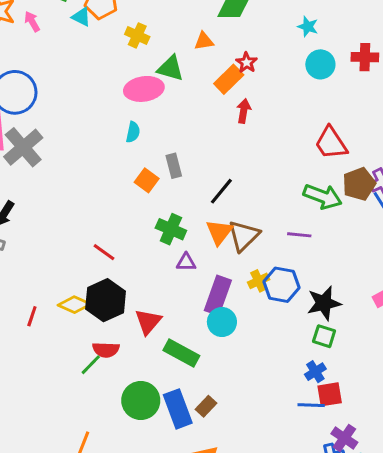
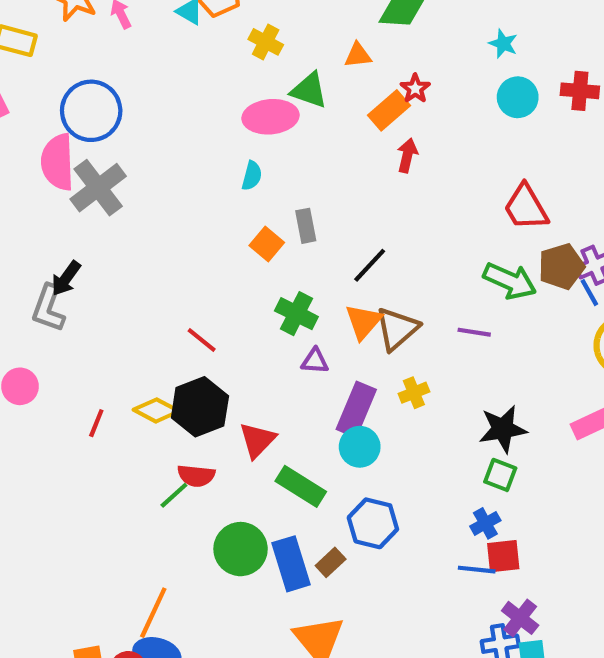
blue hexagon: (281, 285) -> (373, 523), moved

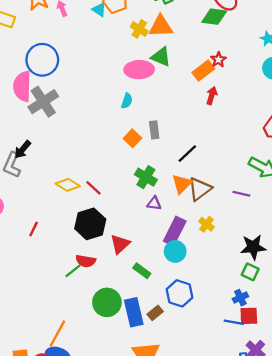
orange triangle: (358, 55) -> (161, 26), moved, size x1.6
yellow cross: (414, 393) -> (207, 224), turned -35
yellow diamond: (156, 410) -> (68, 185), moved
green rectangle: (301, 486) -> (142, 271), size x0.7

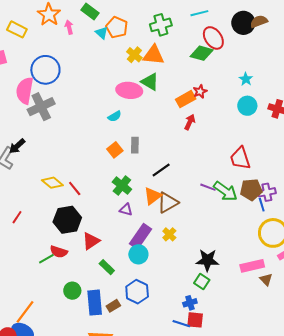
cyan semicircle: (127, 101) -> (115, 116), turned 32
purple line: (241, 194) -> (208, 187), moved
green circle: (107, 302) -> (72, 291), size x0.7

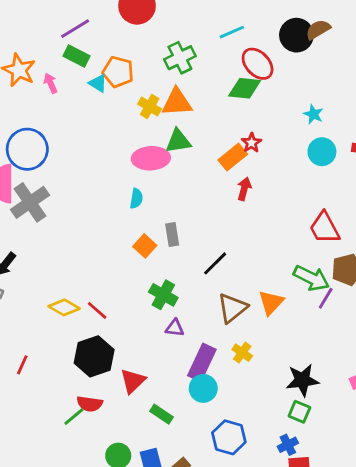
green triangle: (150, 82) -> (178, 141), turned -30
cyan semicircle: (115, 116) -> (136, 198), turned -40
purple line: (208, 187) -> (326, 298), moved, turned -70
orange triangle: (153, 196) -> (271, 302), moved
blue hexagon: (137, 292) -> (229, 437), moved

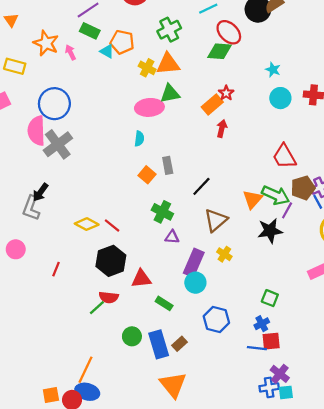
orange triangle: (271, 302) -> (253, 199), moved
black star: (302, 380) -> (270, 231), moved
red triangle: (133, 381) -> (141, 279), turned 40

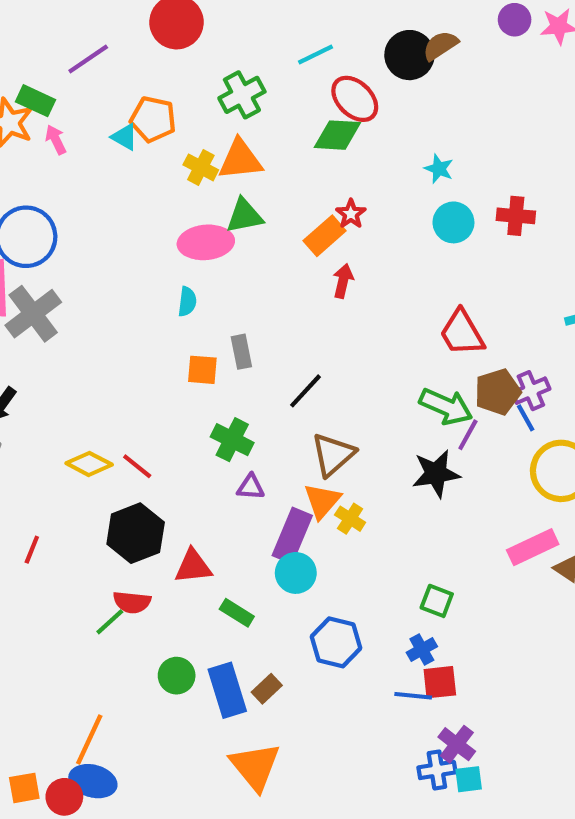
green rectangle: (90, 31) -> (35, 101), moved
orange square: (147, 175) -> (202, 370), turned -35
orange triangle: (253, 199) -> (322, 501), moved

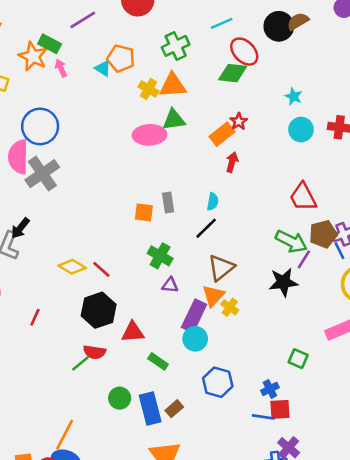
cyan semicircle: (187, 302) -> (213, 201), moved
green square: (437, 601) -> (298, 359), moved

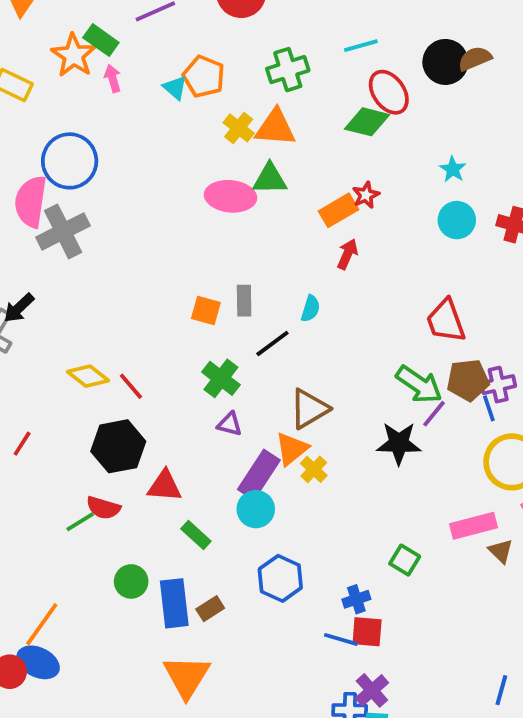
black line: (206, 228) -> (272, 344), moved

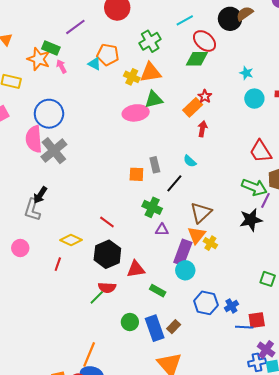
cyan semicircle: (310, 309) -> (190, 161), turned 128
yellow diamond: (88, 376) -> (71, 240), moved
blue cross: (356, 599) -> (231, 306), moved

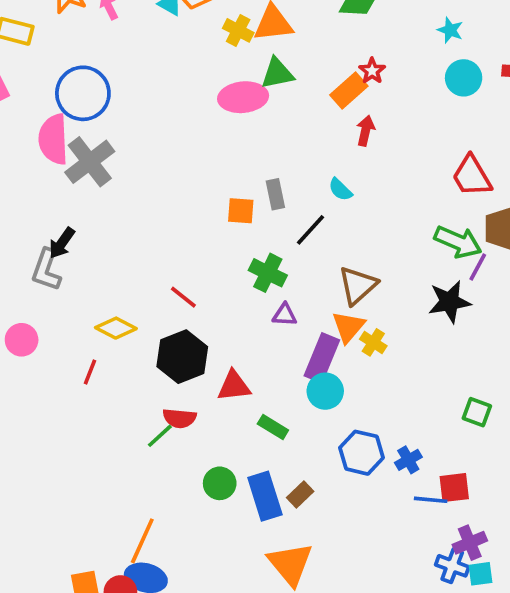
purple cross: (266, 350) -> (470, 543), turned 30
blue cross: (257, 362) -> (452, 566), turned 30

